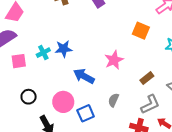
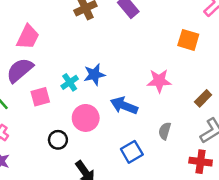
pink star: (114, 60) -> (159, 81), turned 30
pink circle: (63, 102) -> (86, 118), moved

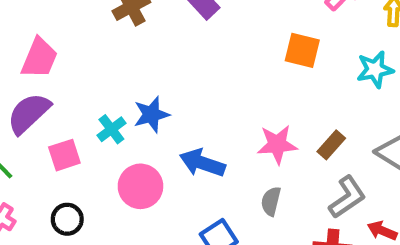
pink star: (159, 81) -> (277, 144), moved
black circle: (58, 140) -> (67, 219), moved

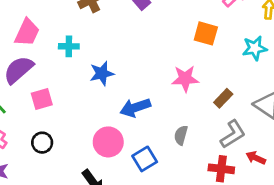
cyan cross: (111, 129) -> (69, 46), moved, turned 36
pink star: (277, 144) -> (185, 79), moved
blue arrow: (202, 163) -> (135, 108), turned -40
pink circle: (140, 186) -> (108, 142), moved

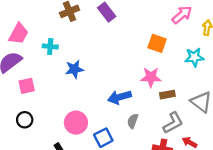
pink star: (185, 79) -> (151, 77), moved
brown rectangle: (223, 98) -> (167, 95), turned 32
blue arrow: (135, 108) -> (119, 97), moved

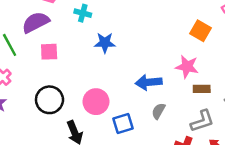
black circle: (25, 120) -> (49, 100), moved, size x1.5

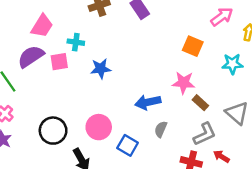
pink square: (49, 52) -> (59, 62), moved
brown rectangle: (202, 89) -> (200, 103), turned 49
blue square: (123, 123) -> (128, 145), turned -36

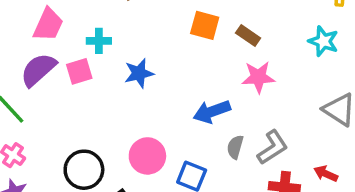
orange square: (193, 46) -> (205, 25), moved
cyan star: (232, 64) -> (323, 41), turned 30
brown rectangle: (200, 103) -> (248, 35), moved
gray L-shape: (205, 134) -> (273, 147), moved

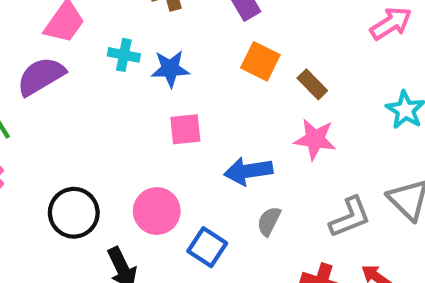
pink square: (79, 71) -> (185, 129), moved
blue star: (139, 73) -> (170, 69), moved
gray L-shape: (273, 147) -> (350, 217), moved

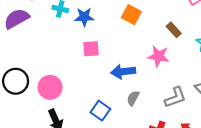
brown rectangle: (312, 84) -> (174, 30), moved
pink circle: (157, 211) -> (50, 87), moved
black circle: (74, 213) -> (16, 81), moved

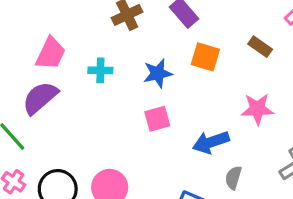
blue star: (84, 17) -> (158, 73), moved
brown rectangle: (174, 30) -> (260, 47), moved

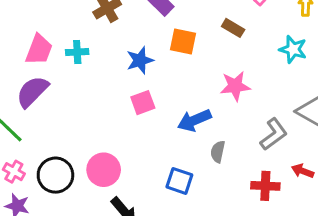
cyan cross: (100, 70) -> (77, 52), moved

